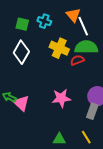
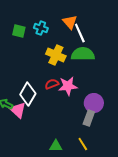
white diamond: (21, 52) -> (28, 94), moved
red semicircle: (77, 60) -> (52, 84), moved
pink star: (61, 98) -> (68, 86), moved

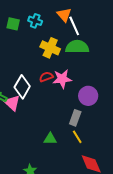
gray rectangle: (89, 118) -> (75, 118), moved

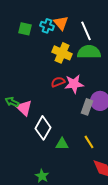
orange triangle: (64, 15) -> (61, 23), moved
white diamond: (22, 87) -> (43, 128), moved
gray rectangle: (75, 118) -> (87, 107), moved

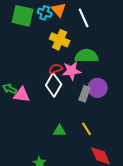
green square: (25, 29) -> (23, 16), size x1.6
green semicircle: (89, 52) -> (87, 56), moved
pink triangle: (24, 108) -> (22, 95), turned -36
white diamond: (43, 128) -> (54, 85), moved

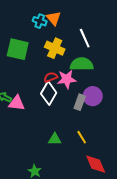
green square: (23, 16) -> (18, 49), moved
white line: (84, 18) -> (85, 38), moved

